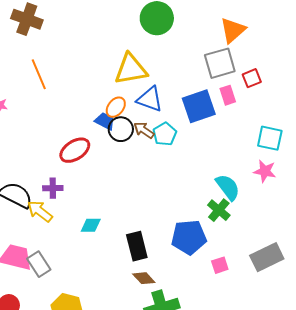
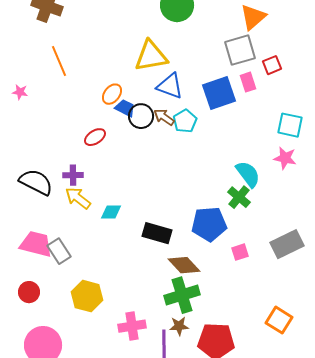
orange ellipse: (116, 107) -> (112, 94), moved
red ellipse: (75, 150) -> (95, 137), size x0.7
yellow arrow: (40, 211) -> (78, 198), moved
black rectangle: (137, 246) -> (157, 233), turned -60
brown diamond: (144, 278) -> (184, 265), moved, size x1.4

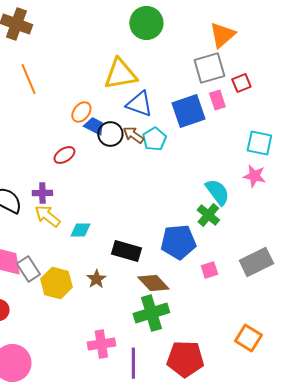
yellow hexagon: (87, 296) -> (56, 283), moved
brown star: (179, 326) -> (96, 279), moved, turned -30

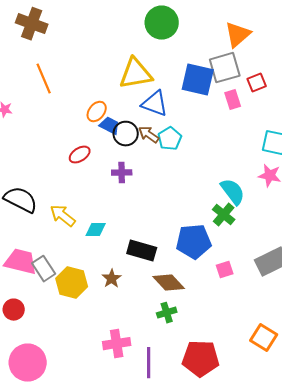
blue square: (188, 111) -> (198, 80), moved, turned 32
purple cross: (42, 193) -> (122, 173), moved
green cross: (151, 313) -> (167, 313), size x0.6

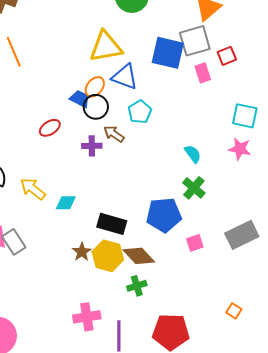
orange ellipse: (97, 112) -> (95, 87), moved
brown arrow: (149, 135) -> (114, 134), moved
cyan semicircle: (233, 192) -> (193, 154), moved, size x0.7
yellow hexagon: (72, 283) -> (108, 256), moved
orange square: (264, 338) -> (234, 311), size x0.6

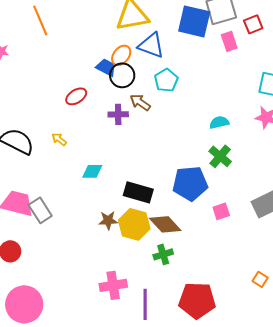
cyan semicircle: (193, 154) -> (219, 122), turned -66
yellow arrow: (33, 189) -> (59, 139), moved, size x0.6
brown star: (82, 252) -> (108, 220), turned 30

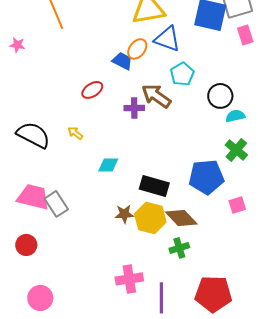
black circle: (122, 75) -> (220, 96), moved
brown arrow: (140, 102) -> (156, 96), size x1.4
pink circle: (24, 304) -> (40, 298), size x0.7

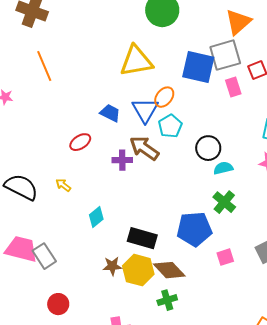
blue triangle: (167, 39) -> (145, 110), moved, turned 40
orange ellipse: (137, 49) -> (164, 97), moved
cyan diamond: (108, 165) -> (96, 217), turned -40
red circle: (26, 245) -> (58, 304), moved

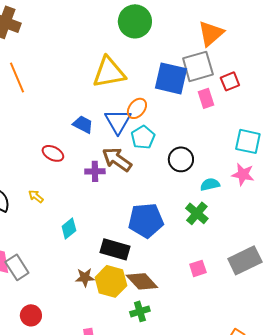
red ellipse: (80, 142) -> (53, 153), turned 60
cyan semicircle: (223, 168) -> (210, 184), moved
blue pentagon: (194, 229) -> (146, 220), moved

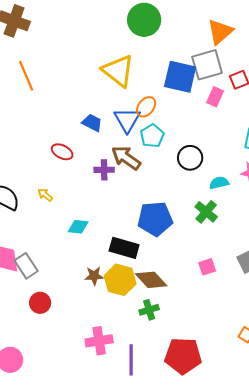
yellow triangle: (109, 72) -> (118, 71), turned 48
pink rectangle: (206, 98) -> (215, 97), turned 42
cyan diamond: (69, 228) -> (78, 227), turned 45
red circle: (31, 315) -> (40, 303), moved

